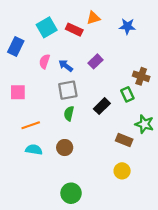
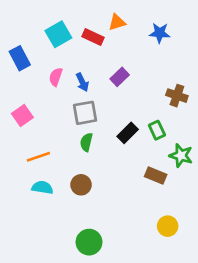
blue rectangle: (16, 47) -> (20, 58), turned -54
blue arrow: (66, 66) -> (82, 82), turned -152
pink square: (18, 92) -> (22, 116), turned -35
green rectangle: (127, 94) -> (157, 130), moved
yellow circle: (122, 171) -> (168, 226), moved

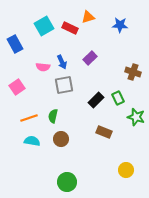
pink semicircle: (56, 77) -> (43, 67), moved, turned -104
green semicircle: (86, 142) -> (53, 116), moved
brown rectangle: (156, 175) -> (104, 132), moved

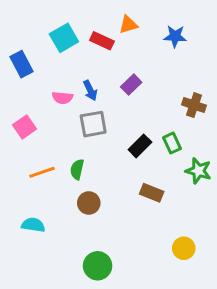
cyan semicircle: (32, 141) -> (33, 225), moved

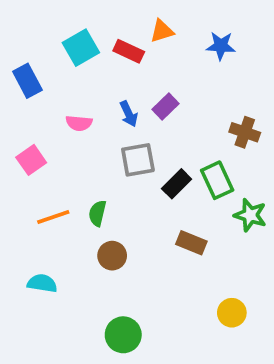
blue arrow: (90, 90) -> (129, 114), moved
gray square: (93, 124) -> (138, 160), moved
green rectangle: (172, 143) -> (217, 180), size x1.4

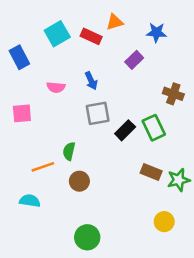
purple rectangle: (166, 107) -> (134, 60), moved
pink square: (31, 160) -> (22, 113), turned 30
green star: (250, 215) -> (179, 180), moved, turned -30
orange line: (53, 217) -> (43, 167), moved
brown rectangle: (191, 243) -> (151, 172), moved

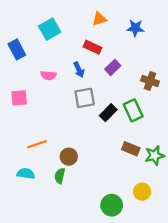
red rectangle: (91, 36) -> (92, 47), moved
purple rectangle: (134, 60) -> (113, 67), moved
green semicircle: (69, 151) -> (60, 176), moved
green circle: (87, 237) -> (112, 205), moved

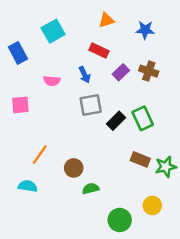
brown cross: (150, 81) -> (149, 71), moved
orange line: (37, 144) -> (40, 155), turned -36
green semicircle: (60, 176) -> (91, 189), moved, turned 63

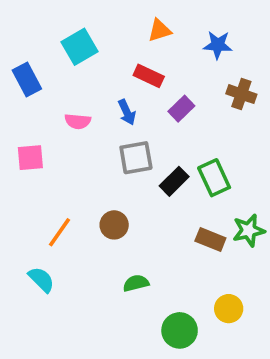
brown cross: (149, 71) -> (241, 94), moved
green star: (166, 167) -> (249, 230), moved
brown circle: (74, 168) -> (114, 225), moved
cyan semicircle: (28, 186) -> (41, 280), turned 36

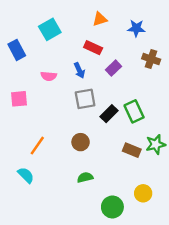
brown circle: (114, 225) -> (81, 142), moved

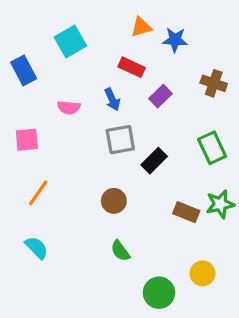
blue star: (136, 28) -> (175, 40), moved
green rectangle: (134, 111) -> (212, 148), moved
orange line: (37, 146) -> (38, 193), moved
green semicircle: (85, 177) -> (120, 251), turned -112

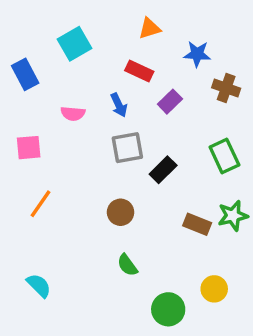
blue star: (175, 40) -> (197, 54), moved
cyan semicircle: (37, 248) -> (39, 285), moved

